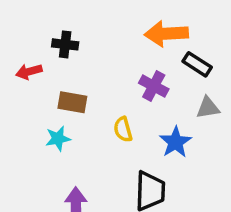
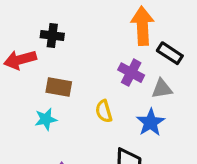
orange arrow: (166, 34) -> (142, 26), turned 90
red arrow: (29, 72) -> (20, 60), size x1.4
gray triangle: (208, 108) -> (162, 89), moved

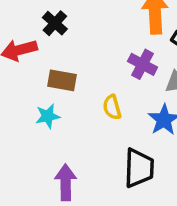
black cross: (52, 36) -> (55, 23), turned 35

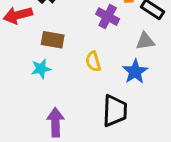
purple cross: (142, 64) -> (108, 17), moved

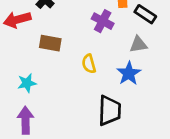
cyan star: (41, 69) -> (27, 83), moved
purple arrow: (55, 122) -> (25, 120), moved

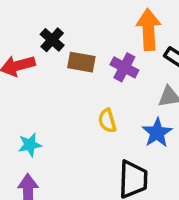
brown rectangle: (50, 43) -> (81, 62), moved

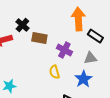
purple cross: (124, 67) -> (64, 50), moved

